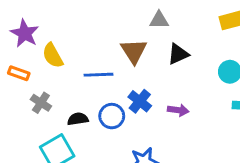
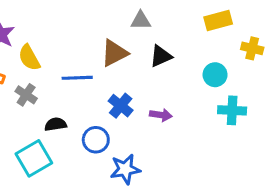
brown triangle: (134, 51) -> (114, 53), turned 36
gray cross: (41, 103) -> (26, 95), moved
blue circle: (112, 116) -> (96, 140), moved

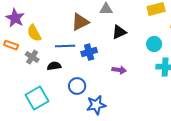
brown triangle: (114, 53) -> (80, 22), moved
blue cross: (121, 106) -> (89, 52), moved, turned 35
black semicircle: (56, 124) -> (54, 66), moved

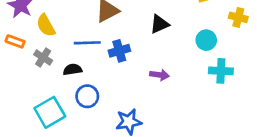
blue circle: (77, 86) -> (87, 96), moved

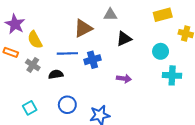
blue circle: (87, 96) -> (67, 105), moved
cyan square: (50, 112) -> (30, 108), moved, size x0.6

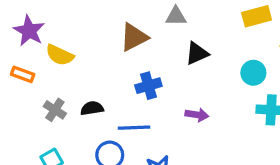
yellow semicircle: (35, 40) -> (60, 55), turned -36
blue line: (67, 53) -> (134, 128), moved
gray cross: (33, 65) -> (55, 110), moved

